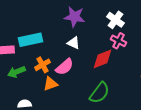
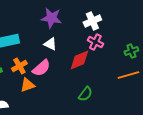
white cross: (116, 20) -> (92, 21), turned 30
green semicircle: (100, 93) -> (85, 94), moved, size x0.7

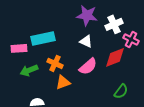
white cross: (92, 21) -> (114, 24), moved
orange cross: (19, 66) -> (55, 63), turned -35
pink semicircle: (41, 68) -> (88, 66), moved

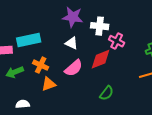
white cross: (114, 24) -> (100, 26), turned 30

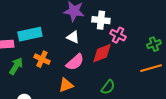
green arrow: (15, 72) -> (16, 66), turned 144
orange triangle: (49, 84) -> (66, 85), moved

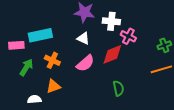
orange triangle: (66, 85) -> (53, 86), moved
green semicircle: (108, 87) -> (118, 88), turned -49

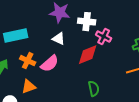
pink semicircle: (85, 63) -> (50, 64), moved

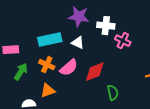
cyan rectangle: (16, 36) -> (50, 40), moved
red diamond: (88, 55) -> (95, 72), moved

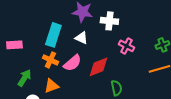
cyan rectangle: (50, 40) -> (53, 35), turned -60
pink cross: (123, 41) -> (126, 46), moved
green arrow: (21, 72) -> (24, 78), moved

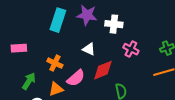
cyan rectangle: (53, 35) -> (58, 20), moved
white triangle: (81, 38) -> (89, 49), moved
pink semicircle: (72, 63) -> (76, 78), moved

